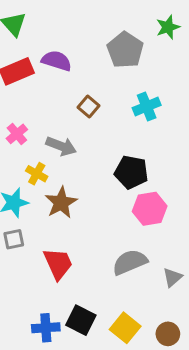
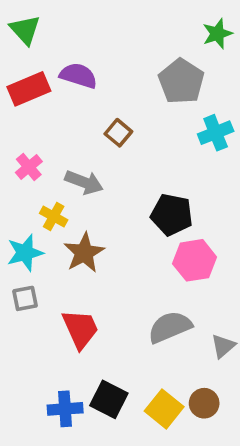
gray pentagon: (125, 50) -> (181, 81), moved
cyan cross: (147, 106) -> (216, 133), moved
brown circle: (168, 334) -> (204, 403), moved

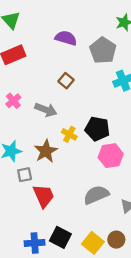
purple semicircle: (78, 76) -> (66, 38), moved
yellow cross: (54, 217) -> (69, 134), moved
gray square: (25, 298) -> (25, 175), moved

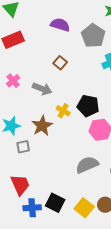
red trapezoid: (44, 196) -> (20, 185), moved

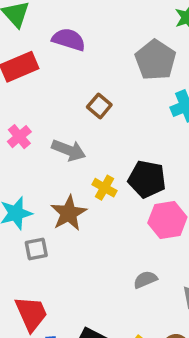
purple semicircle: (60, 25) -> (69, 40), moved
gray semicircle: (87, 165) -> (145, 280), size x0.6

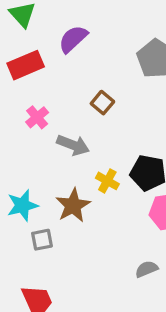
purple semicircle: (69, 40) -> (73, 39), turned -60
pink cross: (19, 137) -> (37, 117), moved

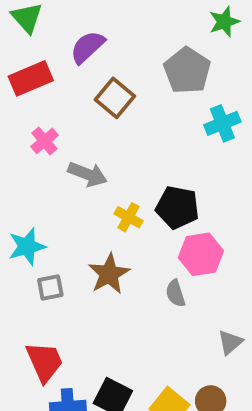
brown square: (102, 103) -> (115, 98), moved, size x1.4
brown star: (73, 205) -> (109, 274), moved
gray semicircle: (146, 269) -> (175, 293), moved, turned -85

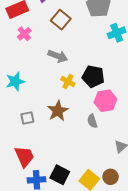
pink cross: (44, 141) -> (24, 34), moved
gray arrow: (87, 174) -> (58, 56), moved
cyan star: (27, 246) -> (15, 81), moved

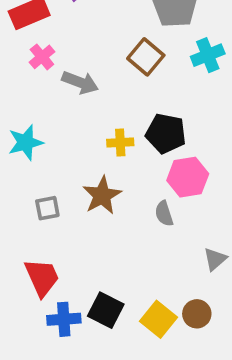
brown square: (61, 20) -> (146, 57), moved
gray arrow: (58, 56) -> (80, 82), moved
yellow cross: (68, 81) -> (120, 143), turned -32

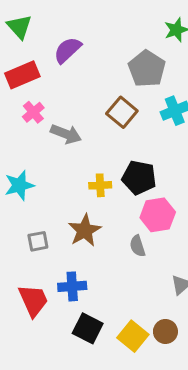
blue cross: (64, 319) -> (72, 286), moved

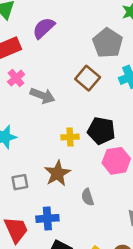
gray semicircle: (137, 246) -> (88, 197), moved

